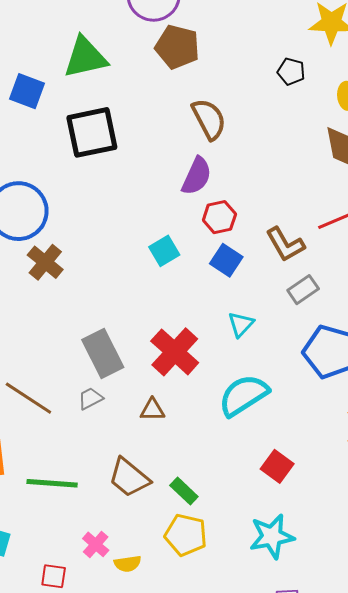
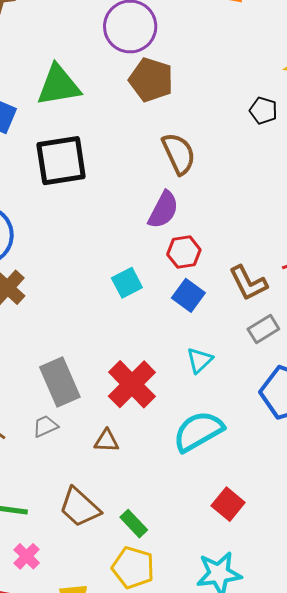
pink cross: (96, 544) -> (27, 556), moved

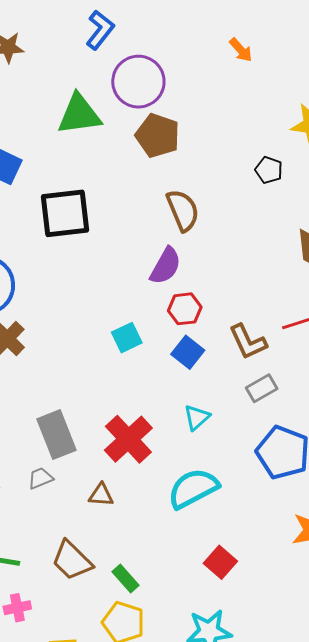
green triangle: (59, 85) -> (79, 114), moved
pink cross: (27, 556) -> (17, 608), turned 32

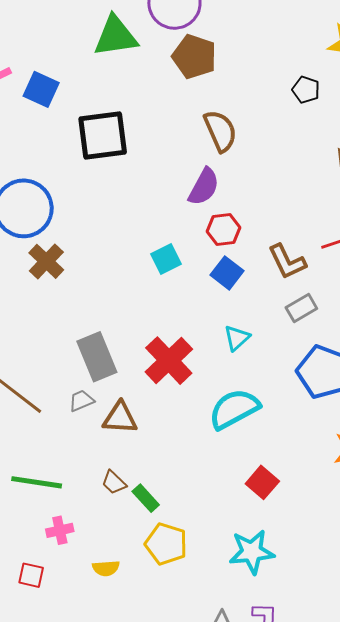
brown triangle: (101, 495) -> (120, 418), moved, size x1.4
brown trapezoid: (72, 560) -> (114, 483), size x0.6
green rectangle: (125, 579) -> (146, 498), moved

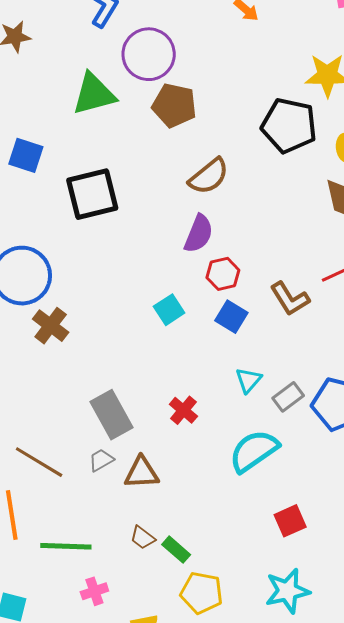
black pentagon: (306, 90) -> (289, 126), size x2.0
brown semicircle: (220, 131) -> (209, 176), turned 81
gray rectangle: (301, 308) -> (288, 397), moved
red cross: (169, 361) -> (183, 410), size x0.6
red square: (262, 482) -> (290, 521), turned 32

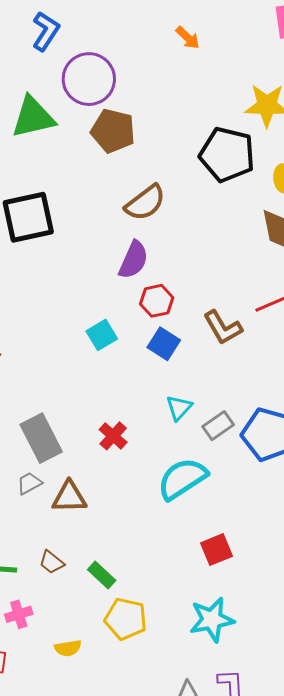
brown trapezoid: (143, 538) -> (52, 562), moved

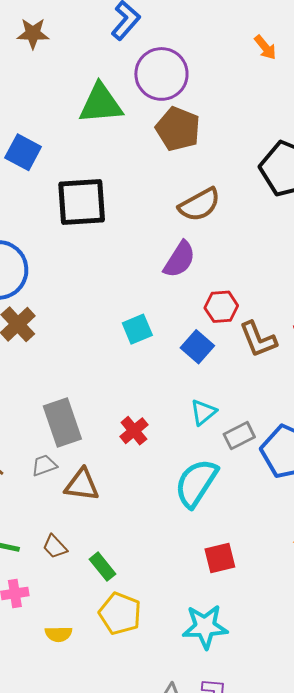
red hexagon: (157, 301) -> (221, 307), moved
cyan semicircle: (182, 479) -> (196, 483), turned -32

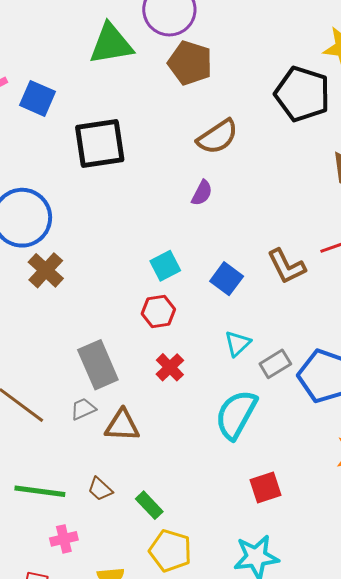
purple semicircle: (180, 259) -> (202, 193), size x0.7
red hexagon: (221, 307) -> (158, 311), moved

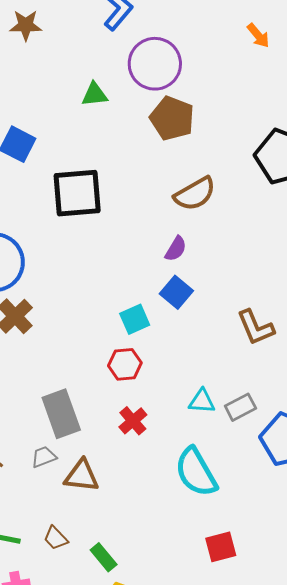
green triangle: (111, 44) -> (95, 94), size x0.6
blue square: (227, 279) -> (176, 292), moved
cyan triangle: (238, 343) -> (202, 401), turned 44
gray rectangle: (275, 364) -> (240, 407), moved
cyan semicircle: (236, 415) -> (196, 472), turned -62

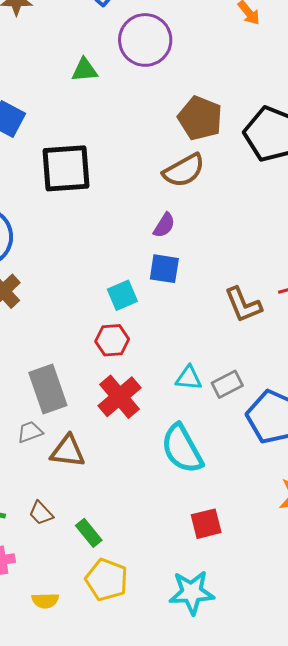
brown pentagon: (172, 118) -> (200, 118), moved
blue square: (176, 292) -> (164, 269), turned -32
red cross: (133, 421) -> (120, 397), size x1.5

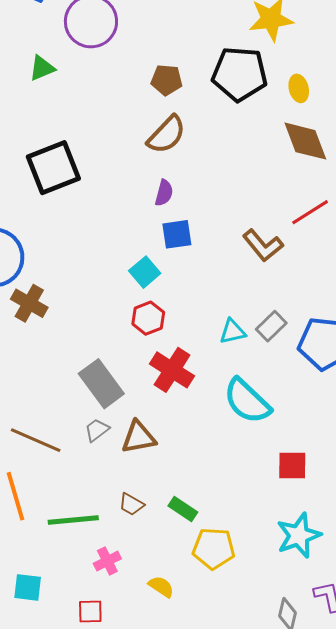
brown pentagon: (200, 118) -> (167, 80), size x0.7
red square: (206, 524) -> (292, 466), turned 32
yellow semicircle: (45, 601) -> (161, 587), turned -128

